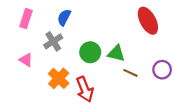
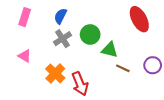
gray cross: (53, 41) -> (62, 39), moved
green circle: (90, 52) -> (90, 35), moved

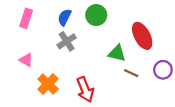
red ellipse: (139, 19) -> (142, 36), moved
green circle: (90, 35) -> (96, 15), moved
orange cross: (55, 73) -> (48, 84), moved

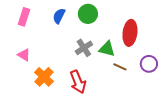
red ellipse: (142, 36) -> (130, 33), turned 35
gray cross: (67, 41) -> (84, 48), moved

